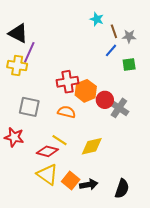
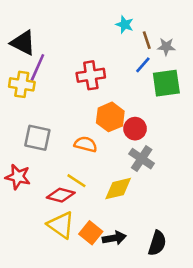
green square: (129, 65) -> (166, 83), size x1.6
red cross: (68, 82) -> (91, 75), moved
gray cross: (119, 108) -> (142, 159), moved

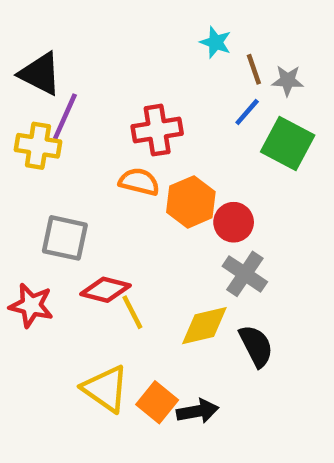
green square: (166, 83) -> (288, 144), turned 36
orange semicircle: (86, 144) -> (139, 182), moved
yellow line: (76, 181) -> (132, 312), turned 30
red diamond: (61, 195) -> (105, 290), moved
black semicircle: (157, 243) -> (256, 346), moved, turned -45

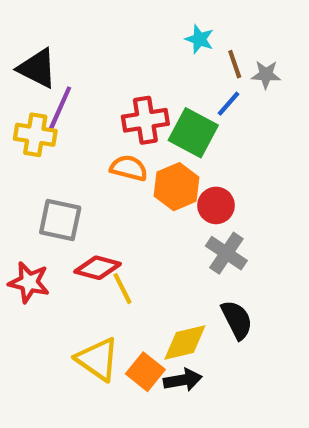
green square: (288, 144) -> (193, 133), moved
yellow diamond: (204, 326) -> (185, 343), moved

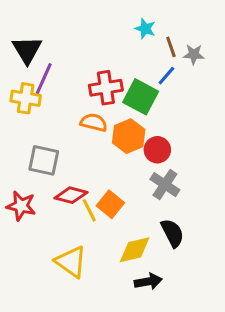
black triangle: (37, 68) -> (27, 50), turned 32
orange square: (145, 372) -> (110, 204), moved
black arrow: (183, 380) -> (148, 281), moved

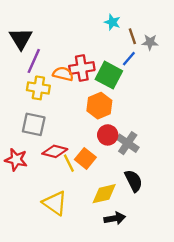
yellow cross: (26, 98) -> (38, 88), moved
orange semicircle: (94, 123) -> (63, 74), moved
red circle: (157, 150) -> (108, 135), moved

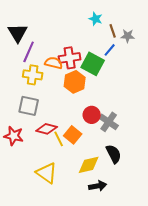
orange hexagon: (99, 106) -> (75, 82), moved

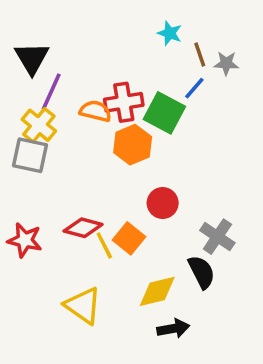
yellow cross: (33, 75) -> (39, 125), moved, turned 30
gray square: (29, 106) -> (30, 155), moved
gray cross: (109, 122) -> (217, 237), moved

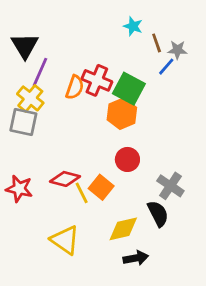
blue line: (194, 88) -> (166, 67), moved
red cross: (124, 102) -> (97, 80), turned 32
orange semicircle: (95, 111) -> (75, 87), turned 95
orange hexagon: (133, 145) -> (122, 114), moved

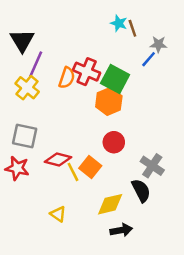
brown line: (157, 43) -> (132, 28), moved
gray square: (23, 122) -> (25, 136), moved
yellow triangle: (65, 240) -> (58, 214), size x0.6

